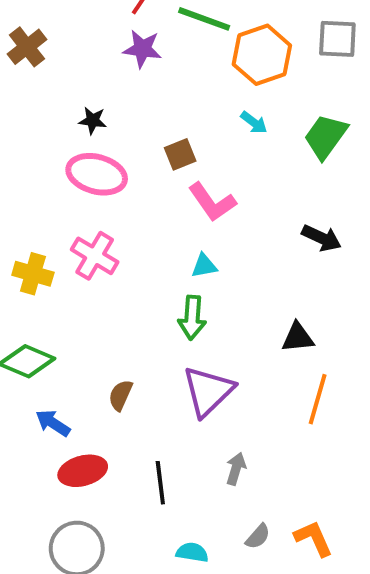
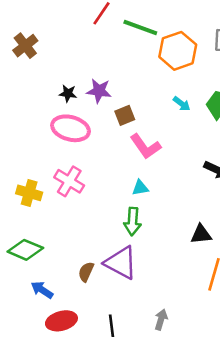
purple star: (142, 49) -> (99, 91), moved
cyan arrow: (254, 122) -> (182, 104), moved
purple triangle: (208, 391) -> (121, 263), moved, turned -48

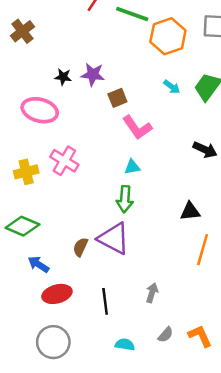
pink ellipse: (70, 128) -> (40, 110), moved
yellow cross: (29, 193) -> (26, 172), turned -30

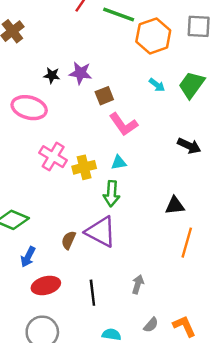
yellow cross: (26, 172) -> (84, 167), moved
blue arrow: (38, 264) -> (28, 257), turned -96

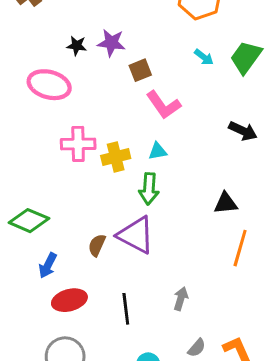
pink cross: (53, 157) -> (78, 144), turned -32

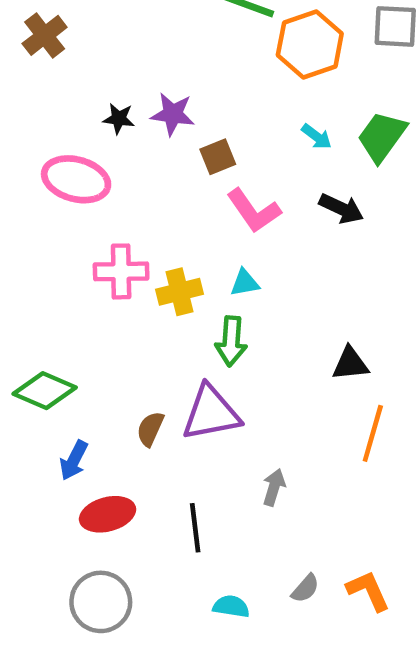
black arrow: (243, 131) -> (341, 209), moved
purple triangle: (136, 235) -> (211, 413), turned -39
gray arrow: (181, 299) -> (274, 487), moved

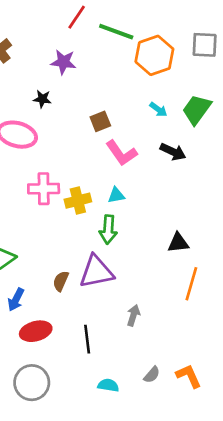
purple star: (173, 114) -> (63, 62), moved

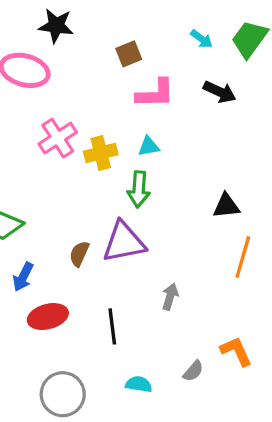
black star: (42, 99) -> (56, 26), size x1.5
pink L-shape: (121, 153) -> (155, 93), turned -56
pink cross: (44, 189) -> (58, 138), turned -32
orange L-shape: (189, 376) -> (236, 351), moved
gray circle: (32, 383) -> (63, 394), moved

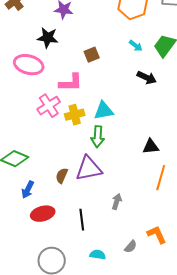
pink L-shape: (155, 93) -> (71, 83), moved
cyan triangle: (149, 146) -> (104, 111), size x1.5

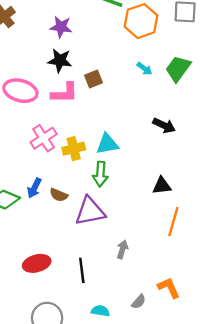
black star: (48, 38) -> (60, 60), moved
black arrow: (147, 78) -> (164, 125), moved
pink L-shape: (71, 83) -> (64, 93), moved
brown semicircle: (62, 176) -> (59, 195), moved, turned -91
blue arrow: (28, 190) -> (34, 188), moved

